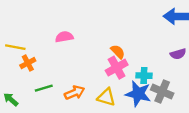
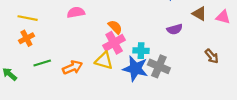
pink semicircle: (64, 37) -> (76, 12), moved
yellow line: (15, 47) -> (28, 18), moved
yellow triangle: (106, 97) -> (104, 61), moved

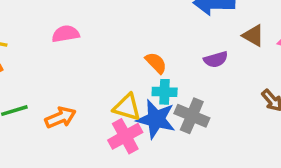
orange semicircle: (115, 27) -> (156, 63), moved
pink cross: (114, 43) -> (125, 136), moved
yellow triangle: (104, 61) -> (127, 107), moved

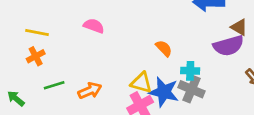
pink semicircle: (66, 34) -> (94, 26), turned 30
purple semicircle: (216, 59) -> (229, 46), moved, size x1.6
cyan cross: (165, 92) -> (190, 71), moved

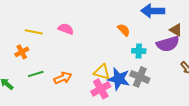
yellow line: (37, 32) -> (34, 32), moved
orange semicircle: (164, 48) -> (124, 30), moved
cyan cross: (190, 71) -> (139, 51), moved

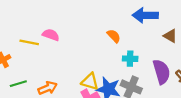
yellow line: (34, 32) -> (29, 42), moved
purple semicircle: (168, 44) -> (162, 72), moved, turned -90

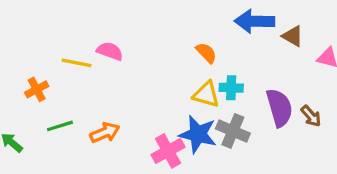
brown triangle: (170, 36) -> (293, 36), moved
yellow triangle: (90, 81) -> (206, 94), moved

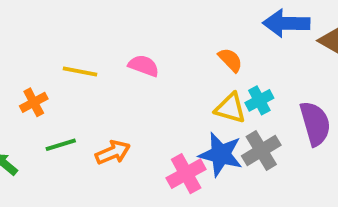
pink semicircle: (110, 51) -> (144, 66), moved
cyan cross: (231, 88) -> (259, 100), turned -30
gray cross: (233, 131) -> (261, 151), turned 36

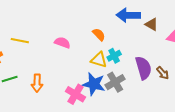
pink semicircle: (144, 66) -> (62, 43), moved
orange arrow: (113, 152) -> (37, 83), turned 114
pink cross: (186, 174) -> (76, 94), turned -30

